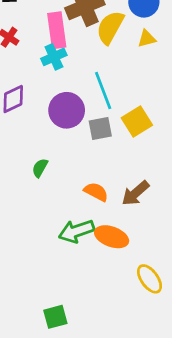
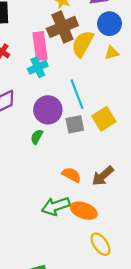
green semicircle: (40, 168) -> (37, 137), moved
yellow ellipse: (150, 279) -> (101, 244), moved

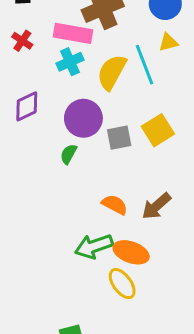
yellow semicircle: (83, 44) -> (112, 72), moved
pink rectangle: (40, 46) -> (73, 33), turned -72
cyan line: (77, 94) -> (144, 65), moved
yellow ellipse: (101, 244) -> (122, 284), moved

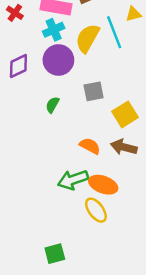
purple circle: (83, 118) -> (58, 60), moved
yellow square: (158, 130) -> (125, 114), moved
brown arrow: (156, 206) -> (124, 147), turned 55

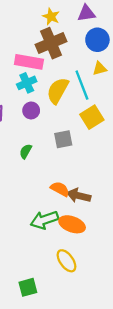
purple circle: (58, 60) -> (31, 110), size x0.6
yellow square: (125, 114) -> (92, 117), moved
brown arrow: (124, 147) -> (79, 196), moved
yellow ellipse: (96, 210) -> (66, 261), moved

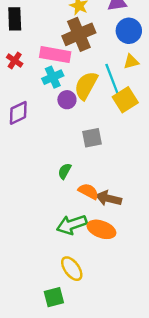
purple circle: (31, 110) -> (67, 100), moved
yellow square: (92, 117) -> (125, 100), moved
green semicircle: (26, 151) -> (65, 171), moved
yellow ellipse: (66, 261) -> (72, 269), moved

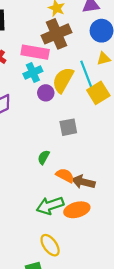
orange ellipse: (101, 229) -> (77, 210), turned -35

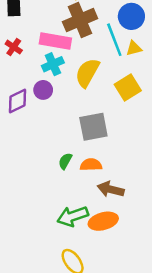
cyan line: (87, 75) -> (114, 40), moved
purple circle: (46, 93) -> (43, 90), moved
gray square: (68, 127) -> (93, 127), size x1.4
orange semicircle: (65, 175) -> (91, 165), moved, turned -30

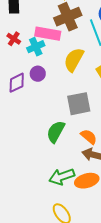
cyan cross: (53, 64) -> (36, 47), moved
green semicircle: (65, 161) -> (56, 132), size x1.6
orange semicircle: (91, 165) -> (89, 137), moved, turned 42

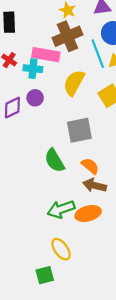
cyan cross: (36, 47) -> (33, 69), turned 30
green semicircle: (56, 132) -> (55, 161), turned -60

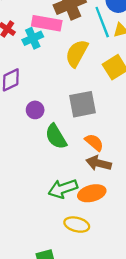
cyan cross: (33, 69) -> (33, 38), turned -30
purple circle: (35, 98) -> (35, 110), moved
yellow ellipse: (61, 249) -> (77, 225), moved, turned -40

